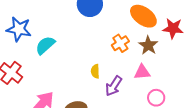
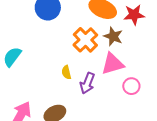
orange cross: (120, 43) -> (85, 40), size x1.4
pink triangle: (142, 72) -> (113, 64), size x1.4

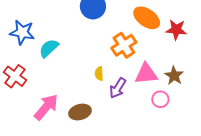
brown star: (113, 36) -> (174, 76), moved

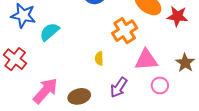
brown star: (174, 76) -> (185, 63), moved
purple arrow: (118, 88) -> (119, 87), moved

